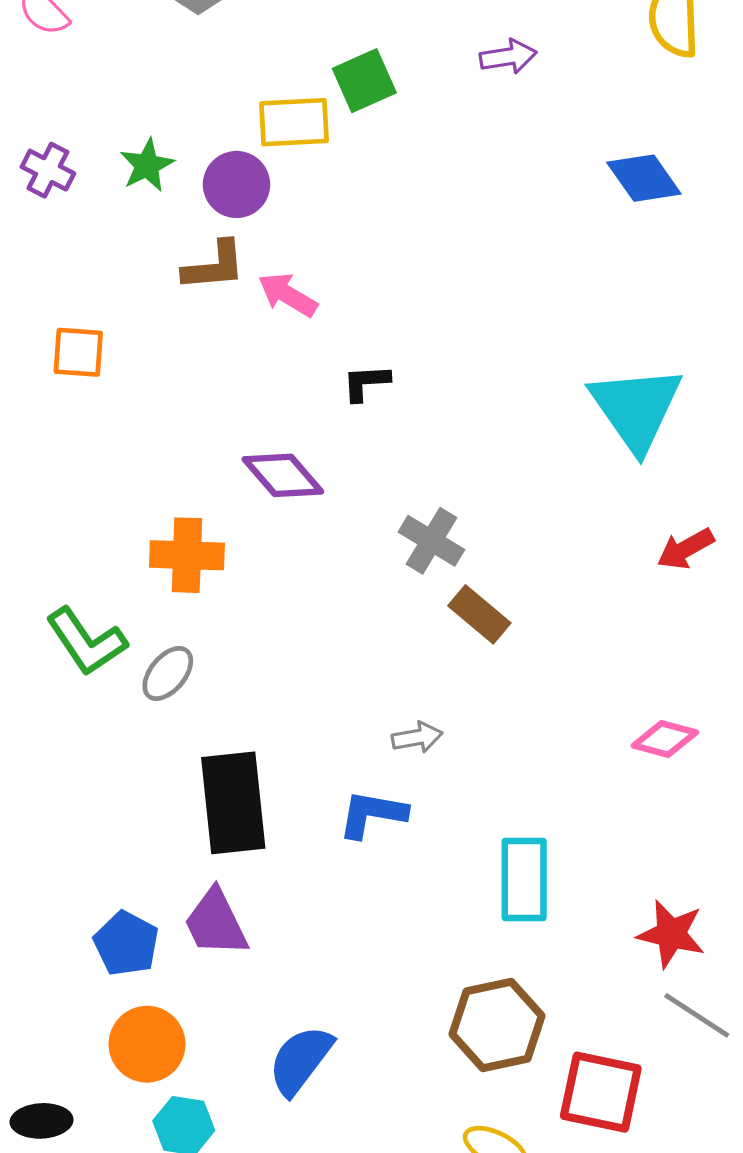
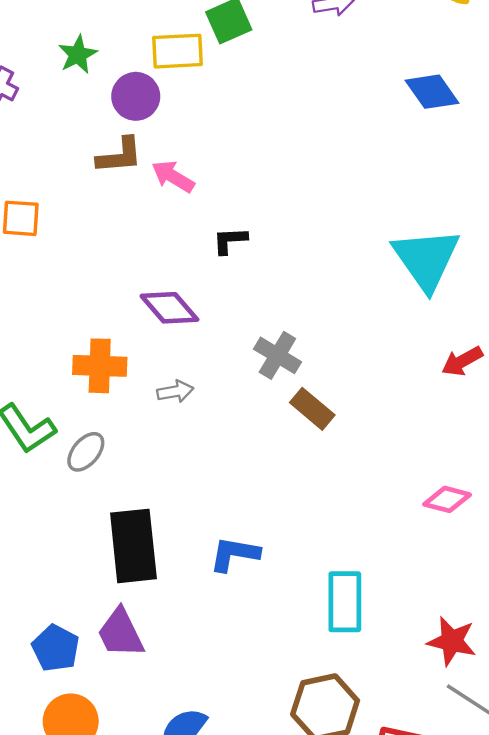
green star: (147, 165) -> (78, 55), moved
gray arrow: (417, 737) -> (175, 391), moved

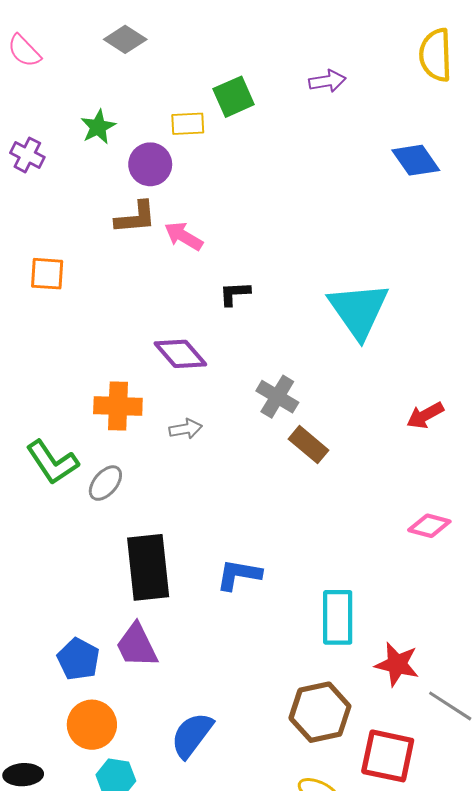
yellow rectangle: (178, 51) -> (188, 124), size x0.7
cyan triangle: (426, 259) -> (359, 310), moved
red arrow: (462, 361) -> (425, 415), moved
red star: (452, 641) -> (397, 664), moved

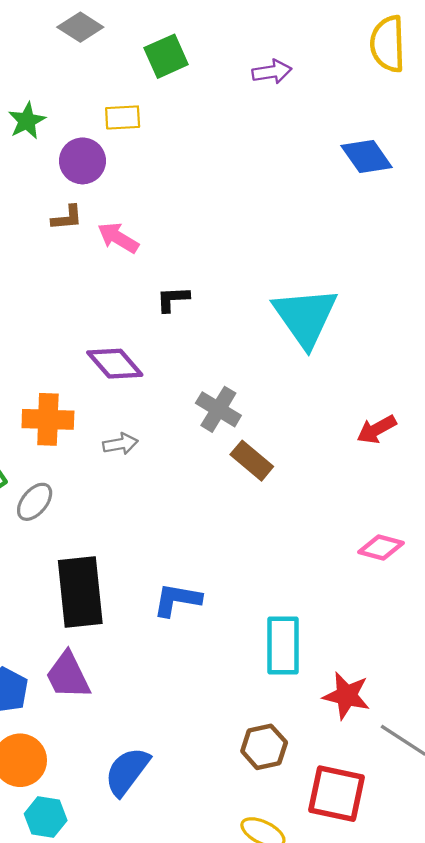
gray diamond: (125, 39) -> (80, 27), moved
green square: (234, 97) -> (166, 56), moved
brown L-shape: (136, 217) -> (67, 218), size x0.7
brown hexagon: (320, 712) -> (264, 747), size x0.7

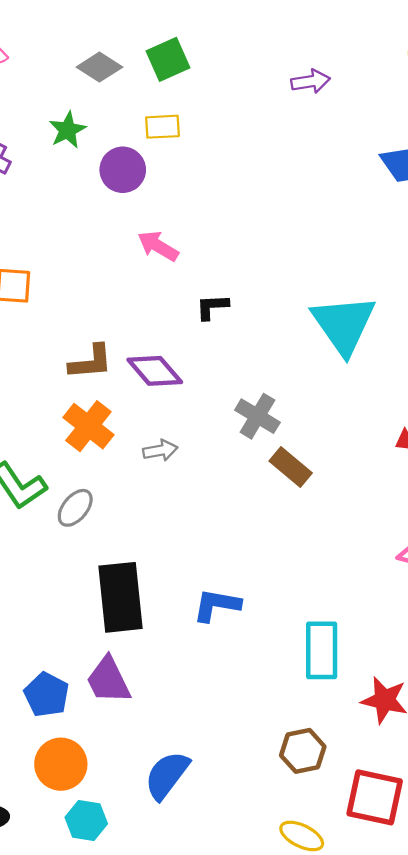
gray diamond: (80, 27) -> (99, 67), moved
green square: (166, 56) -> (168, 59), moved
brown L-shape: (67, 218) -> (91, 362), moved, size x1.4
orange cross: (48, 419) -> (88, 426), turned 36

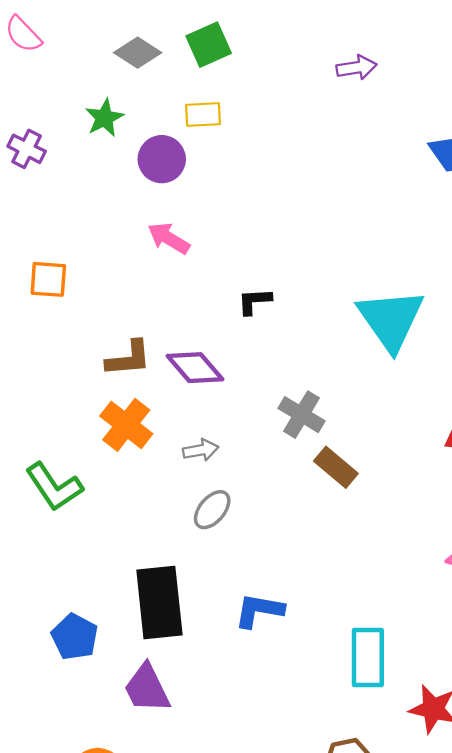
pink arrow: (158, 246) -> (169, 238), moved
gray ellipse: (75, 508) -> (212, 510), moved
blue pentagon: (46, 695) -> (75, 637), moved

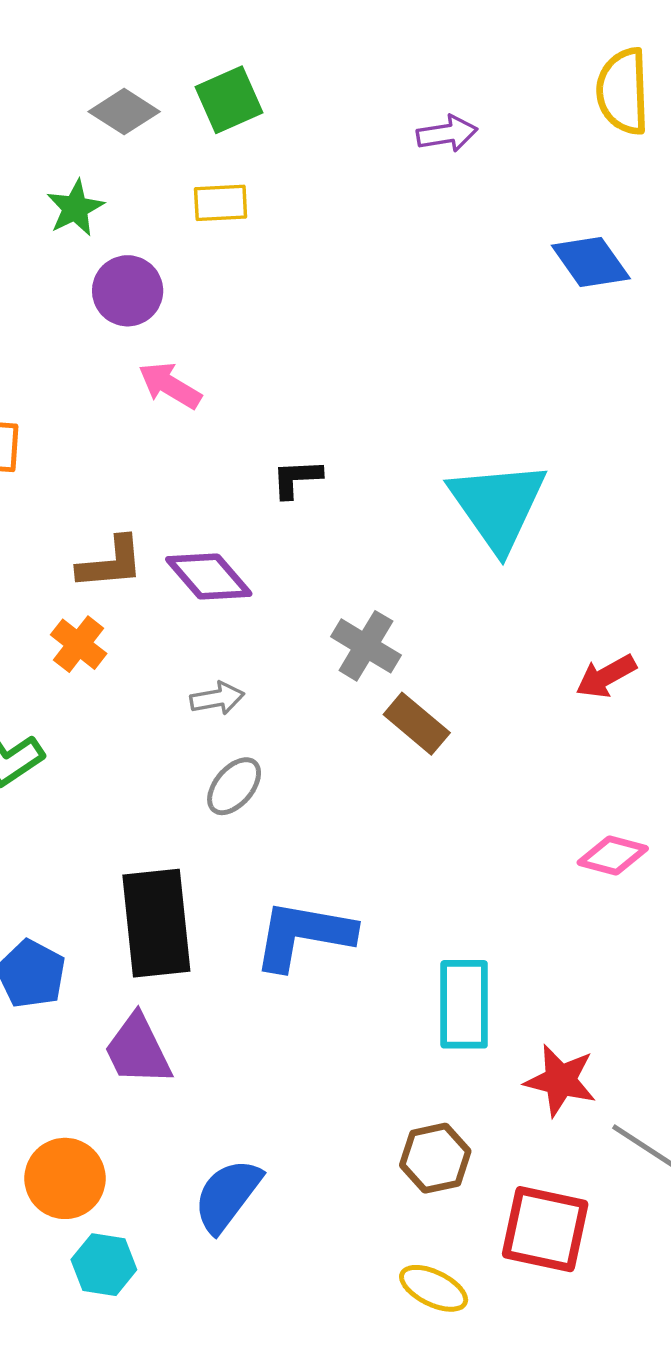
purple circle: (162, 159) -> (128, 291), moved
orange cross: (126, 425) -> (79, 644), moved, size x0.7
blue L-shape: (259, 610) -> (303, 935), size x1.4

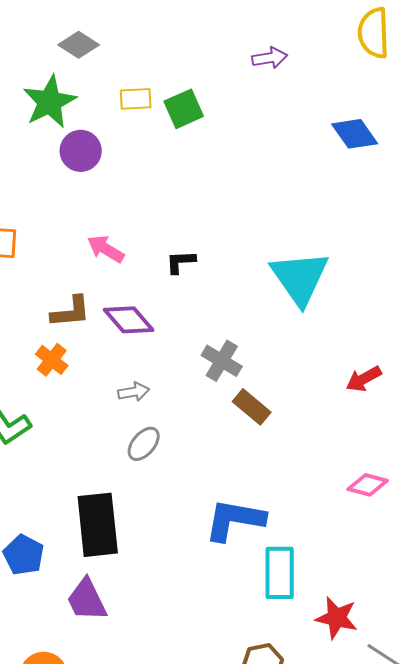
green square: (229, 100) -> (184, 109), moved
green star: (75, 208) -> (50, 102), size x1.6
pink arrow: (170, 385) -> (106, 249), moved
blue L-shape: (303, 935) -> (235, 520), moved

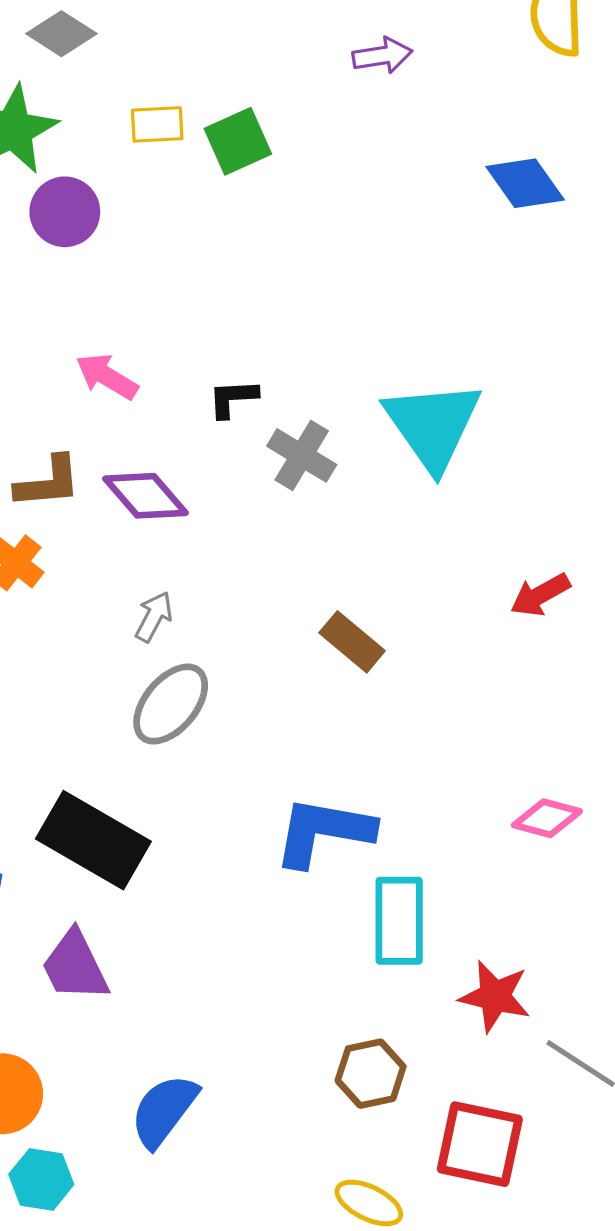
gray cross: (222, 361) -> (302, 455), moved
gray arrow: (134, 392) -> (154, 617), turned -52
gray ellipse: (144, 444) -> (171, 704), size x1.4
pink diamond: (368, 485) -> (547, 818), moved
black rectangle: (98, 525) -> (93, 840), turned -54

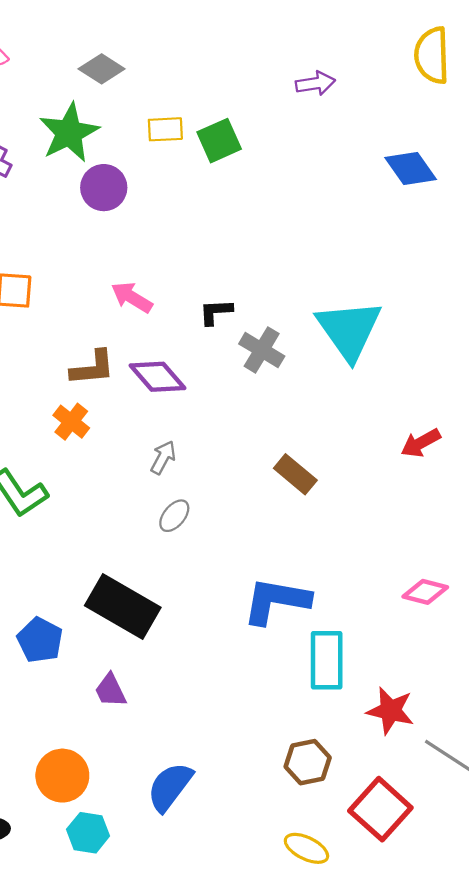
gray ellipse: (171, 704) -> (174, 516), size x0.6
purple trapezoid: (75, 966) -> (110, 690), size x0.7
red square: (480, 1144) -> (380, 809), turned 30

